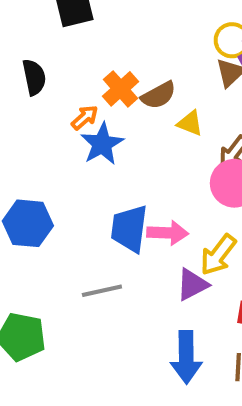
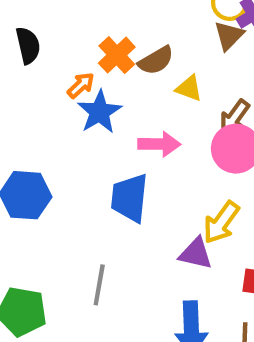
pink arrow: (168, 233) -> (159, 144), moved
purple triangle: (192, 285) -> (196, 254), turned 42
gray line: (102, 291) -> (99, 285), moved, turned -66

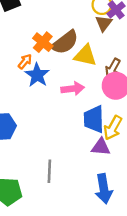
brown semicircle: (156, 60) -> (65, 42), size x1.4
yellow triangle: (189, 88) -> (85, 55), size x1.5
blue trapezoid: (130, 198) -> (94, 119), moved

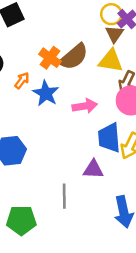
yellow triangle: (85, 55) -> (111, 61), moved
orange arrow: (25, 62) -> (22, 81), moved
purple triangle: (101, 147) -> (93, 169), moved

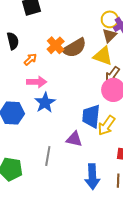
blue star: (46, 93) -> (45, 103), moved
pink arrow: (85, 106) -> (37, 82), moved

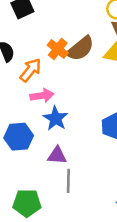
orange arrow: (30, 59) -> (31, 70), size x1.5
purple triangle: (74, 139) -> (57, 155), moved

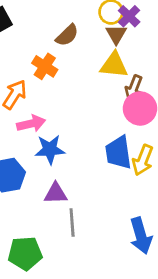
brown semicircle: (80, 49) -> (67, 35), moved, size x0.7
blue star: (56, 118) -> (50, 149), turned -30

